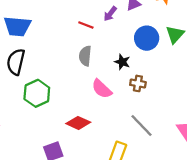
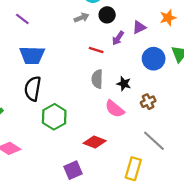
black star: (122, 62) -> (124, 84), moved
brown cross: (138, 83) -> (148, 102), turned -32

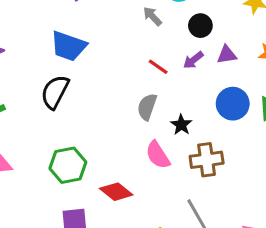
black circle: (107, 15) -> (200, 26), moved
gray arrow: (82, 18) -> (152, 16), turned -128
brown cross: (148, 102) -> (207, 160), size x1.5
green hexagon: (54, 117) -> (68, 165), moved

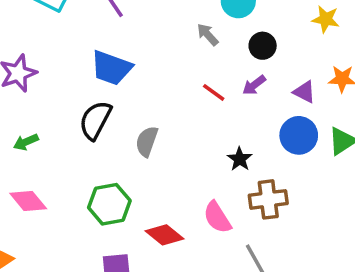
purple triangle: (227, 55) -> (304, 92), moved, turned 35
gray semicircle: (147, 107) -> (147, 141), moved
pink semicircle: (158, 155) -> (217, 217), moved

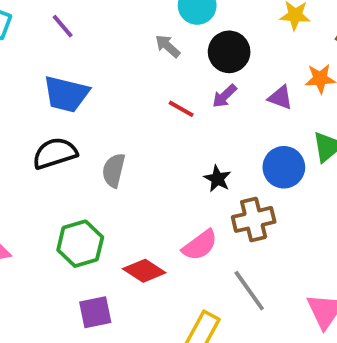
black circle: (263, 46) -> (229, 52), size x1.4
black semicircle: (95, 120) -> (55, 153), turned 51
blue circle: (299, 135) -> (284, 167), moved
pink semicircle: (217, 217) -> (200, 245), turned -88

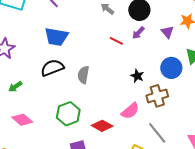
purple triangle: (280, 97) -> (167, 32), turned 32

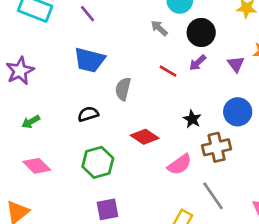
black semicircle: (52, 68) -> (88, 114), moved, size x0.7
gray semicircle: (83, 75) -> (123, 89), moved
red diamond: (102, 126) -> (145, 137), moved

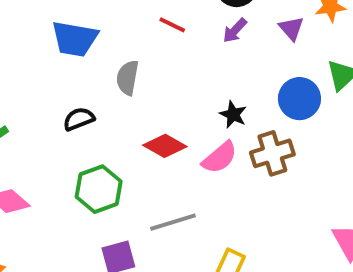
red line: (168, 71) -> (172, 25), moved
pink semicircle: (180, 164) -> (220, 157), moved
gray line: (213, 196) -> (173, 222), moved, turned -68

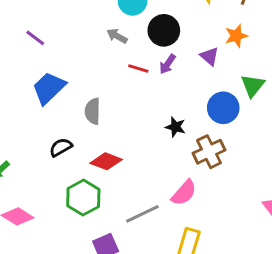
red line: (172, 25) -> (138, 69), moved
blue trapezoid: (75, 39) -> (49, 88), turned 135
red diamond: (165, 146) -> (106, 161), moved
pink semicircle: (220, 157) -> (184, 193), moved

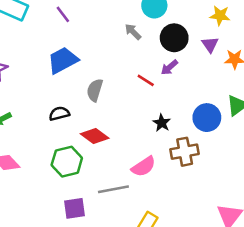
purple triangle: (209, 56) -> (210, 45), moved
red line: (138, 69) -> (146, 80), moved
pink semicircle: (184, 193) -> (144, 167), moved

